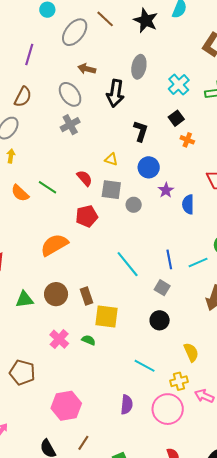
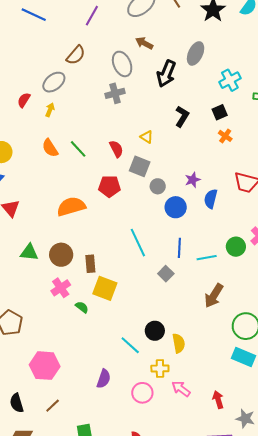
blue circle: (149, 167) -> (176, 207), moved
black circle: (160, 320) -> (155, 331), moved
pink cross: (59, 339) -> (61, 288), moved
pink circle: (168, 409) -> (142, 393), size x0.7

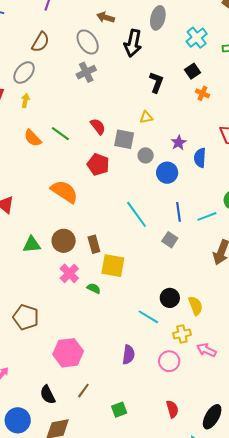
yellow triangle: (147, 137) -> (146, 117), moved, turned -32
red pentagon: (109, 186) -> (98, 165), turned 30
orange semicircle: (71, 206) -> (64, 192), turned 60

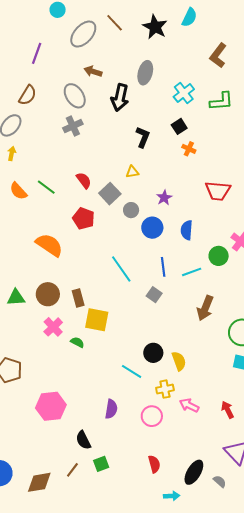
gray square: (124, 139) -> (110, 194), turned 35
blue semicircle: (200, 158) -> (187, 230), moved
brown line: (83, 391) -> (72, 470), moved
black semicircle: (48, 395) -> (83, 440), moved

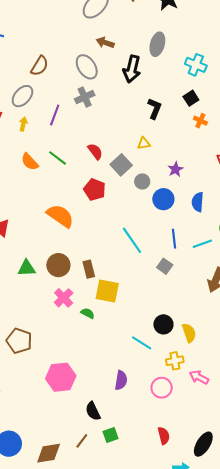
purple line: (37, 53) -> (55, 115), moved
cyan cross: (184, 93) -> (196, 65), turned -30

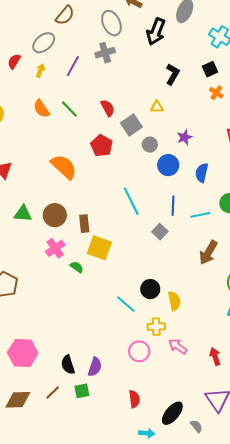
pink hexagon: (61, 377) -> (23, 353), moved
purple semicircle: (121, 380) -> (95, 367), moved

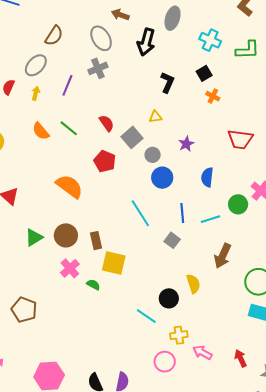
blue circle: (168, 165) -> (162, 178), moved
green triangle: (23, 214) -> (34, 237), turned -30
yellow semicircle: (174, 301) -> (193, 284), moved

